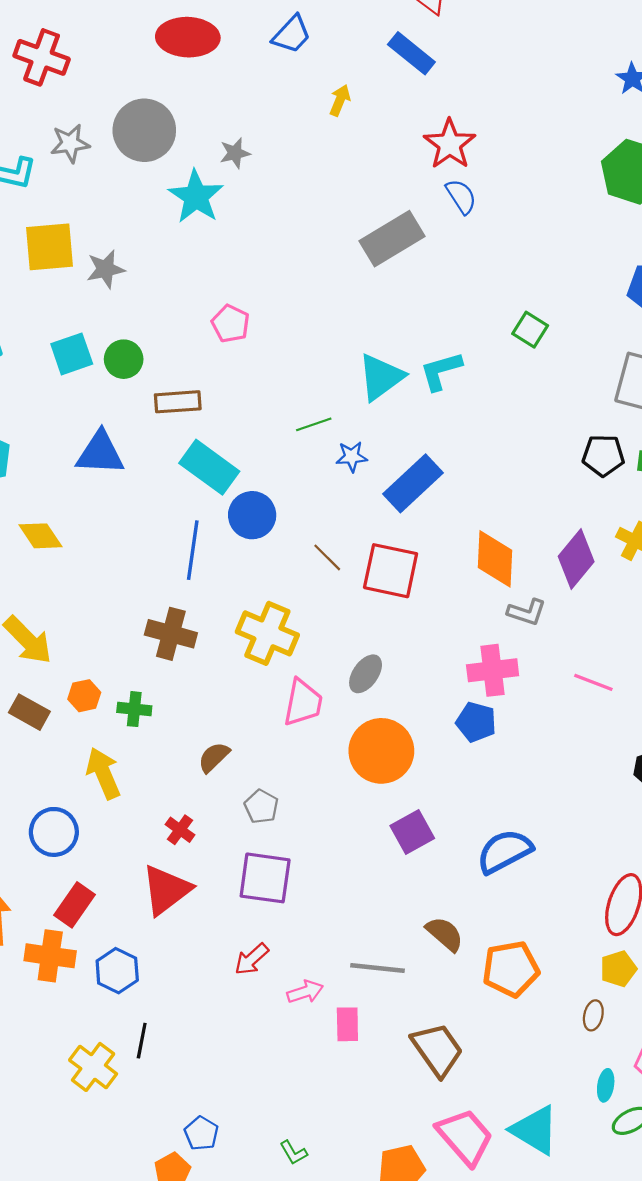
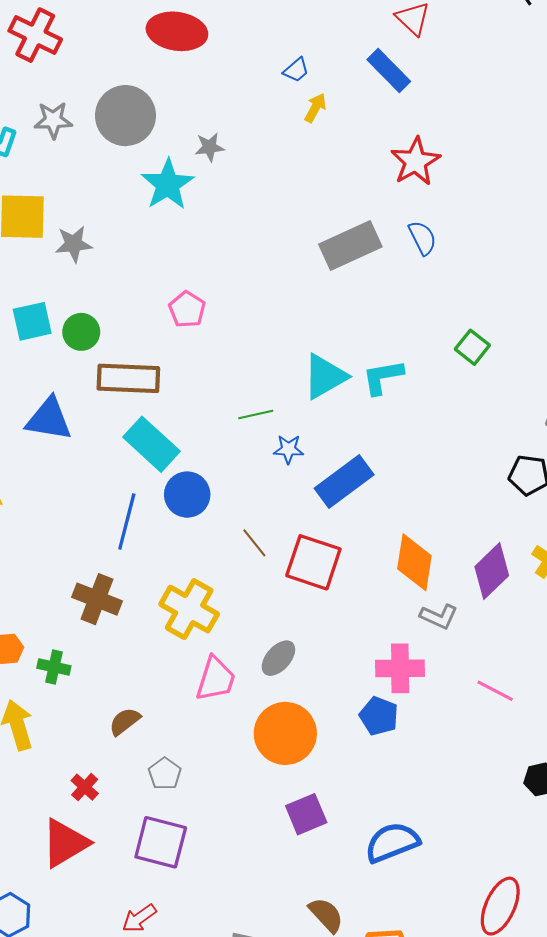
blue trapezoid: (292, 34) -> (296, 70), moved, size x0.7
blue semicircle: (461, 196) -> (422, 238), moved
brown rectangle: (178, 402) -> (128, 378), size x1.4

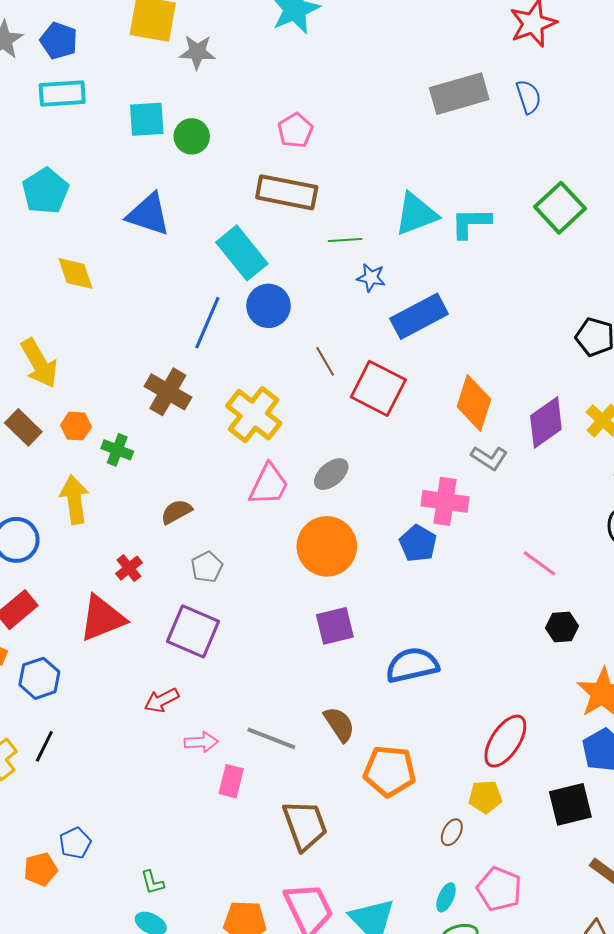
green square: (472, 347) -> (560, 208), size x1.5
brown rectangle: (128, 378) -> (287, 192), moved
pink line: (495, 691) -> (539, 563), moved

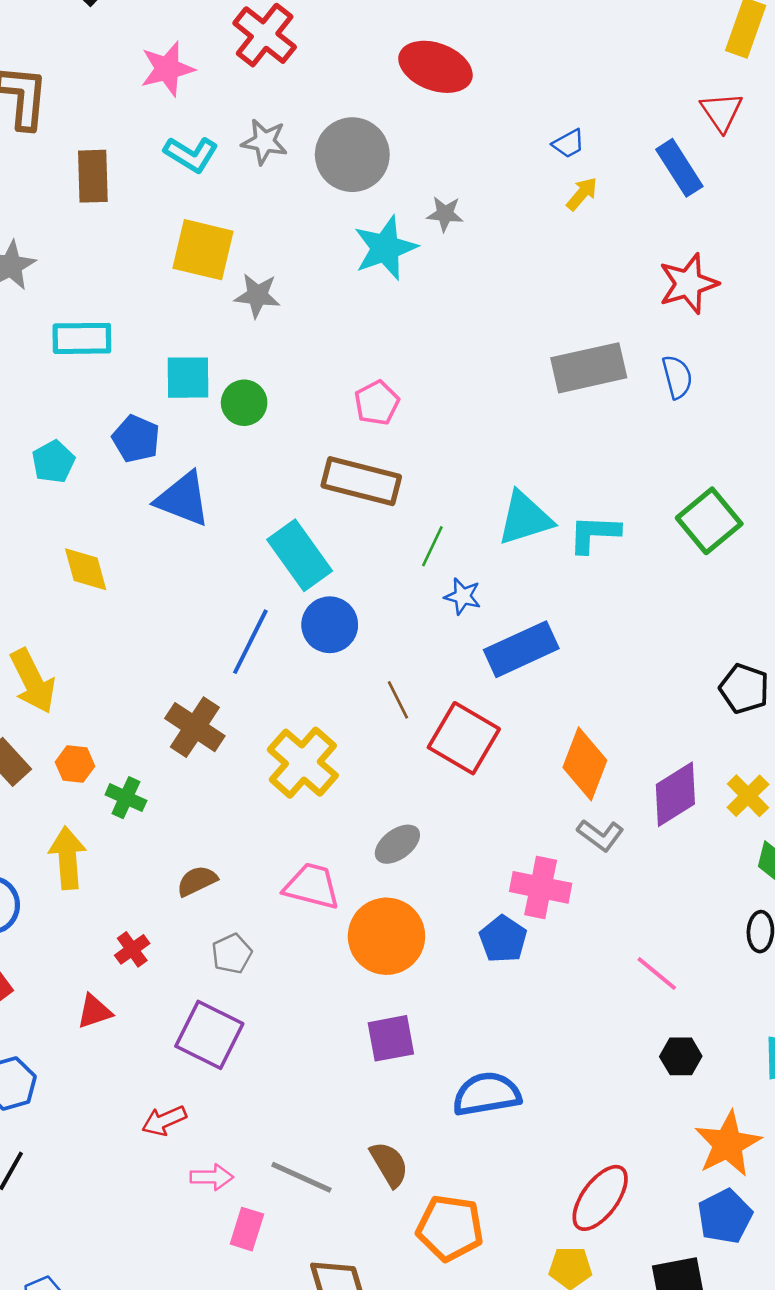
blue pentagon: (59, 41) -> (136, 439), moved
cyan pentagon: (45, 191) -> (53, 462), size x0.7
green line: (345, 240) -> (432, 546), turned -64
pink trapezoid: (269, 485) -> (312, 886), moved, turned -105
red triangle: (102, 618) -> (94, 1011), size x0.6

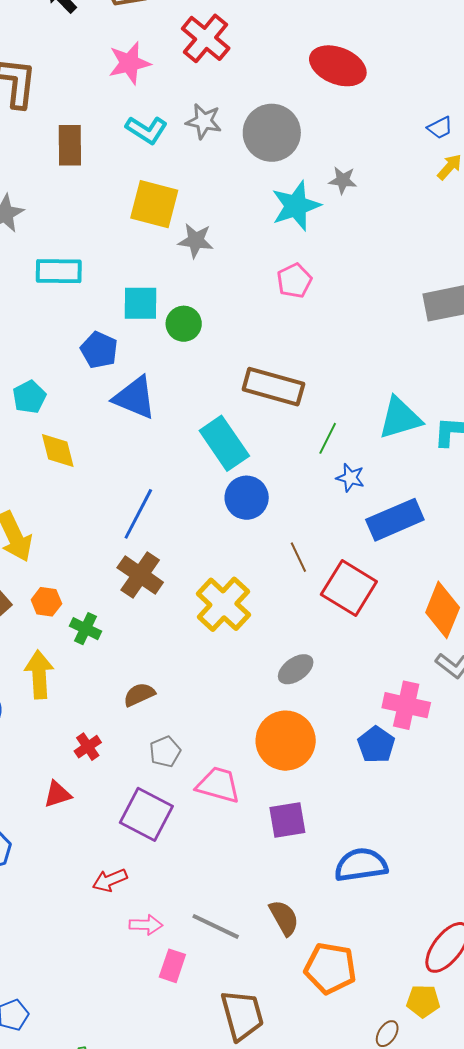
pink pentagon: (377, 403) -> (294, 281), moved
cyan pentagon: (53, 462) -> (29, 397), moved
blue line: (250, 642) -> (138, 514), moved
pink trapezoid: (312, 886) -> (218, 785), moved

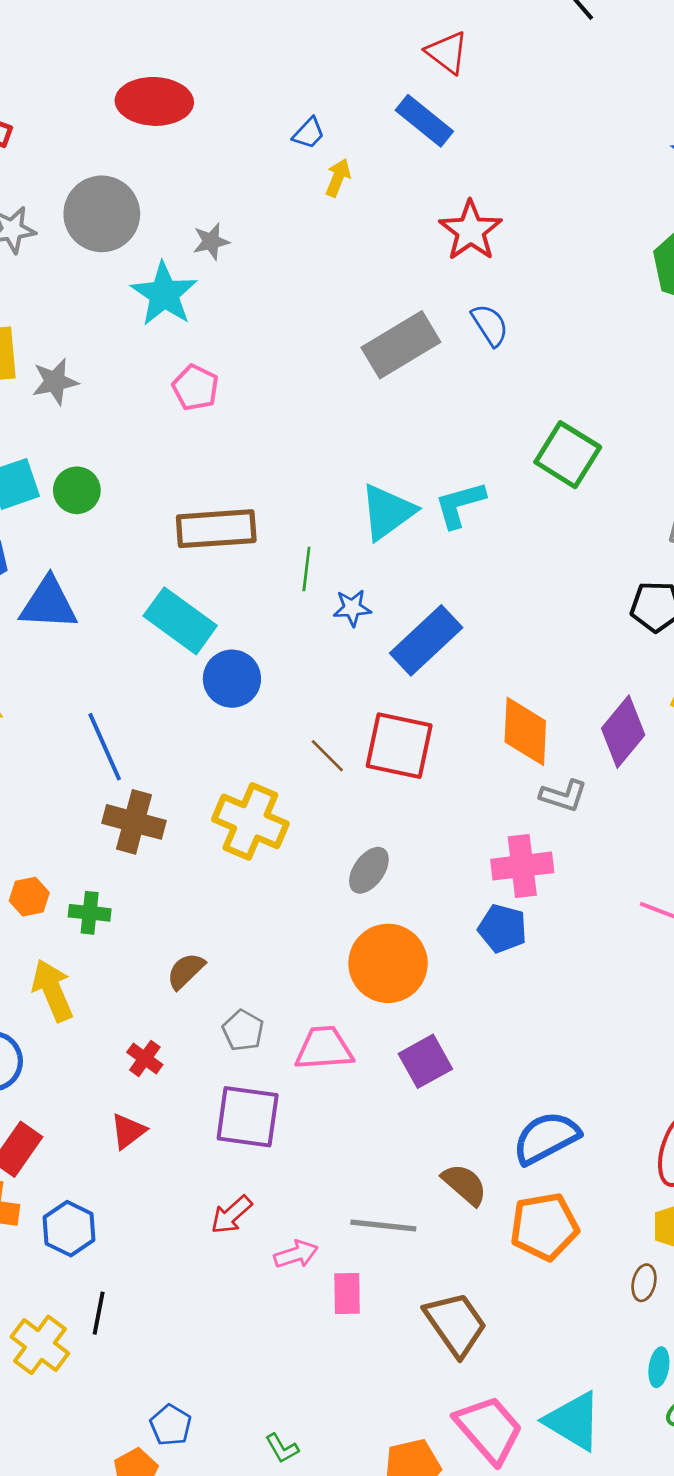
blue line: (138, 514) -> (105, 747), turned -32
brown line: (298, 557) -> (327, 756), moved
blue semicircle: (361, 865) -> (546, 1138), moved

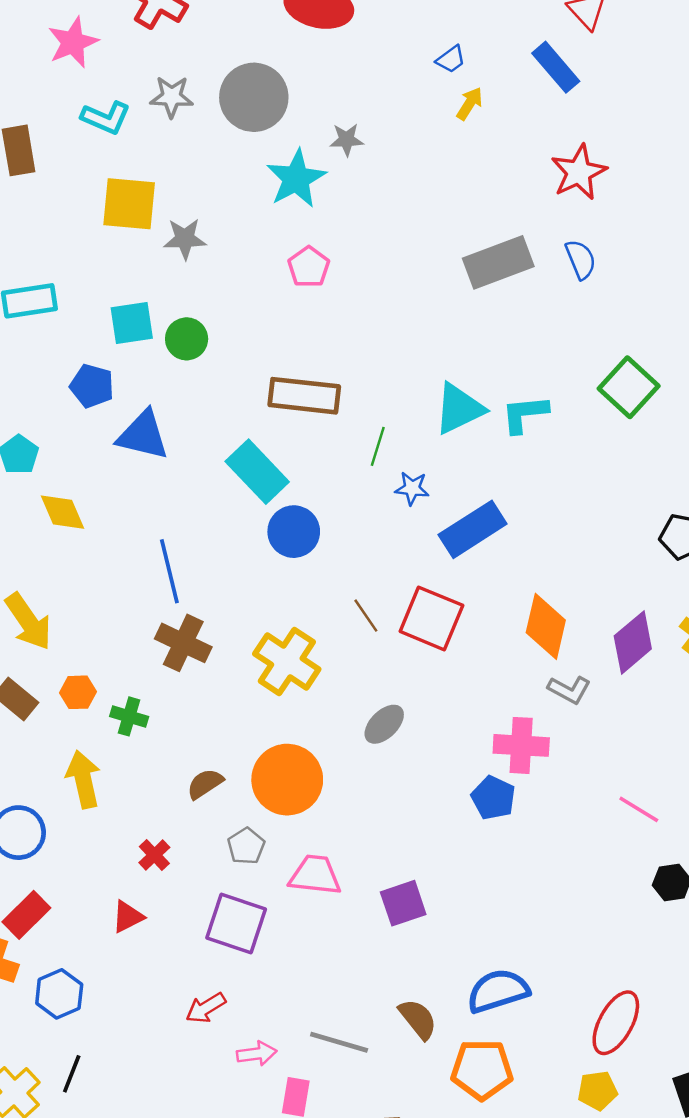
orange circle: (388, 963) -> (287, 780), moved

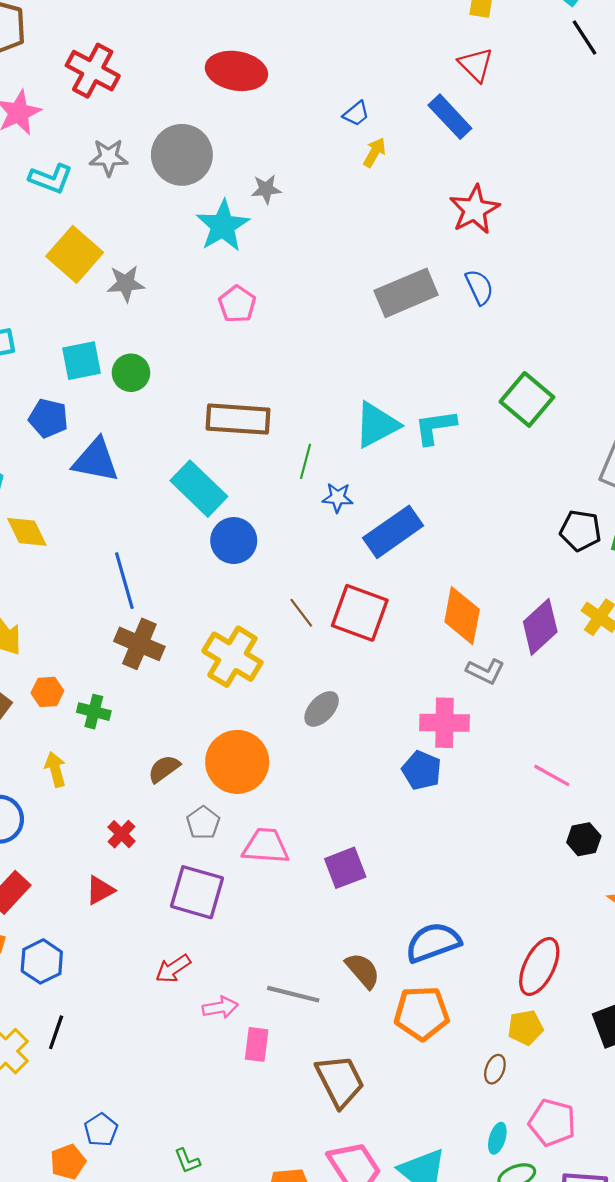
yellow square: (129, 204) -> (75, 254), turned 38
yellow arrow: (83, 779) -> (55, 769), size x0.7

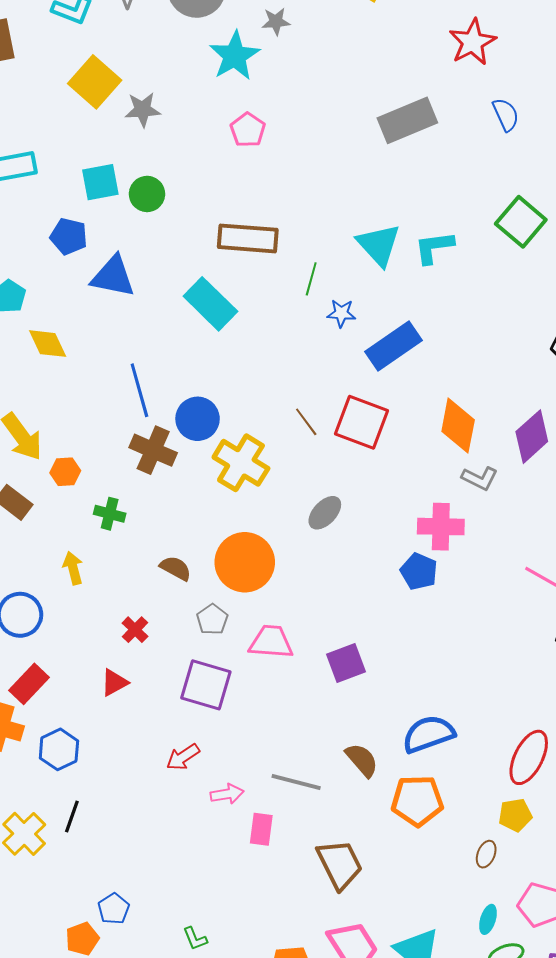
blue semicircle: (479, 287) -> (506, 115), moved
cyan triangle: (377, 425) -> (379, 245), turned -45
blue circle: (234, 541) -> (198, 419), moved
orange hexagon: (47, 692) -> (65, 472), moved
brown semicircle: (164, 769) -> (176, 568), turned 64

